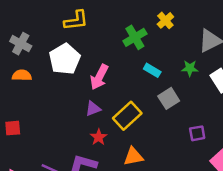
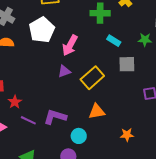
green cross: (135, 37) -> (100, 13), turned 30
gray square: (169, 98) -> (127, 64), turned 30
red star: (99, 137) -> (15, 102), moved

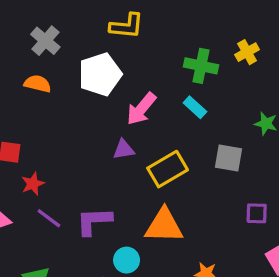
cyan rectangle: (114, 41) -> (195, 107), moved
orange triangle: (97, 111) -> (164, 226), size x1.4
purple L-shape: (55, 117) -> (94, 221), turned -30

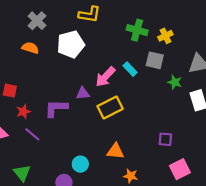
green cross: (201, 66) -> (137, 30), moved
pink arrow: (141, 109) -> (105, 77), moved
gray square: (228, 158) -> (155, 60), moved
purple L-shape: (94, 221) -> (56, 108), moved
orange triangle: (164, 226) -> (115, 151), moved, size x0.7

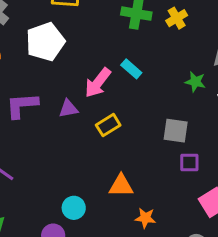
gray square: (155, 60) -> (176, 131), moved
yellow rectangle: (110, 107) -> (108, 125), size x0.7
purple L-shape: (56, 108) -> (22, 105), moved

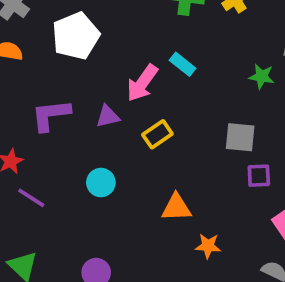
cyan circle: (74, 208) -> (101, 183), moved

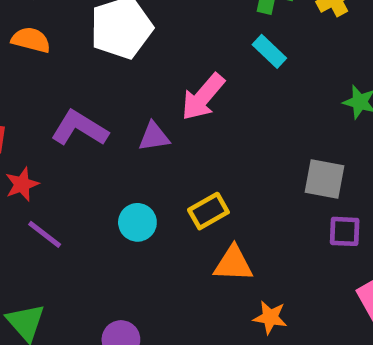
cyan rectangle: (183, 64) -> (269, 51), moved
purple L-shape: (51, 115) -> (80, 128), turned 33
yellow rectangle: (157, 134) -> (208, 211), moved

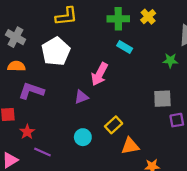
purple L-shape: (80, 128) -> (31, 91), moved

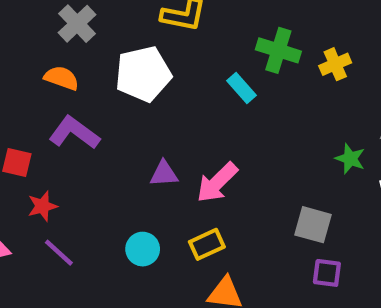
cyan rectangle: (125, 47) -> (242, 88), moved
pink arrow: (99, 74) -> (217, 183), moved

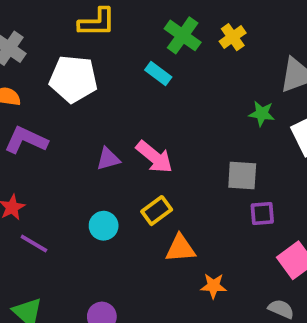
green cross: (278, 50) -> (183, 35), turned 30
white pentagon: (143, 74) -> (73, 79), turned 30
pink arrow: (217, 183) -> (154, 157), turned -84

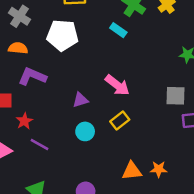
purple triangle: (108, 159) -> (80, 100), moved
orange triangle: (180, 248) -> (132, 171), moved

